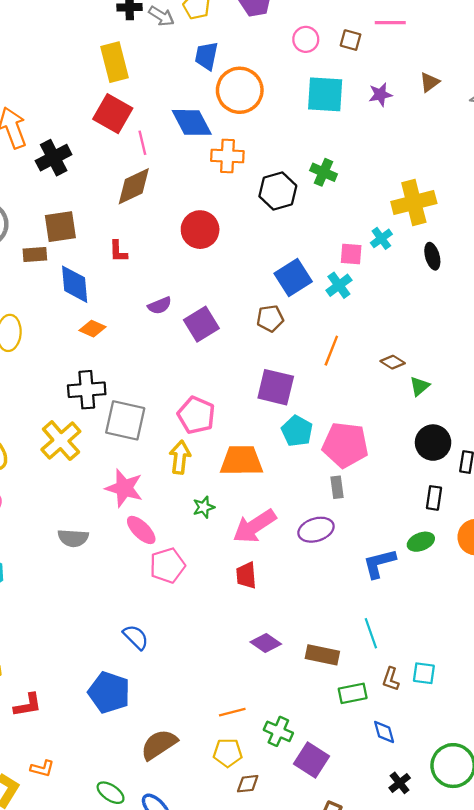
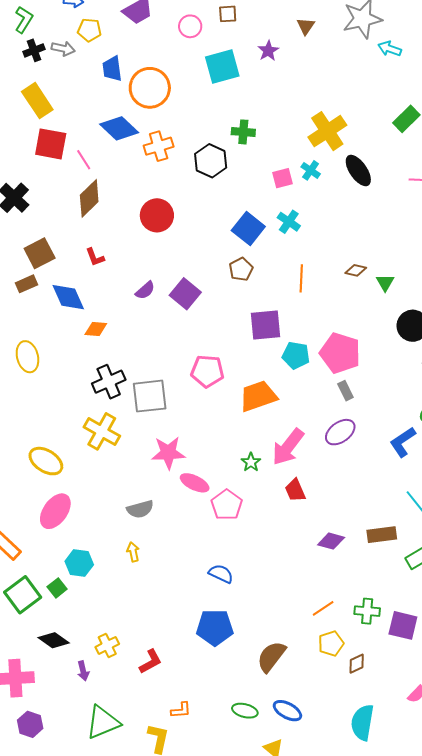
pink square: (351, 254) -> (283, 178), moved
black ellipse: (432, 256) -> (358, 171), size x1.4
pink pentagon: (345, 445) -> (340, 353), turned 30
yellow arrow: (180, 457) -> (133, 552), moved, size x0.7
green star: (204, 507) -> (251, 462), moved

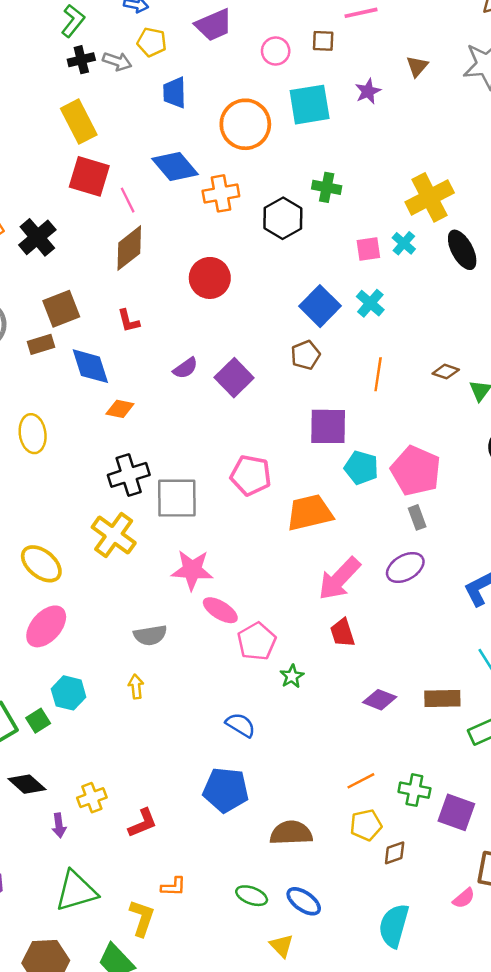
orange circle: (150, 88) -> (245, 124), moved
green star: (251, 462) -> (292, 676), moved
brown semicircle: (271, 657) -> (291, 833), turned 44

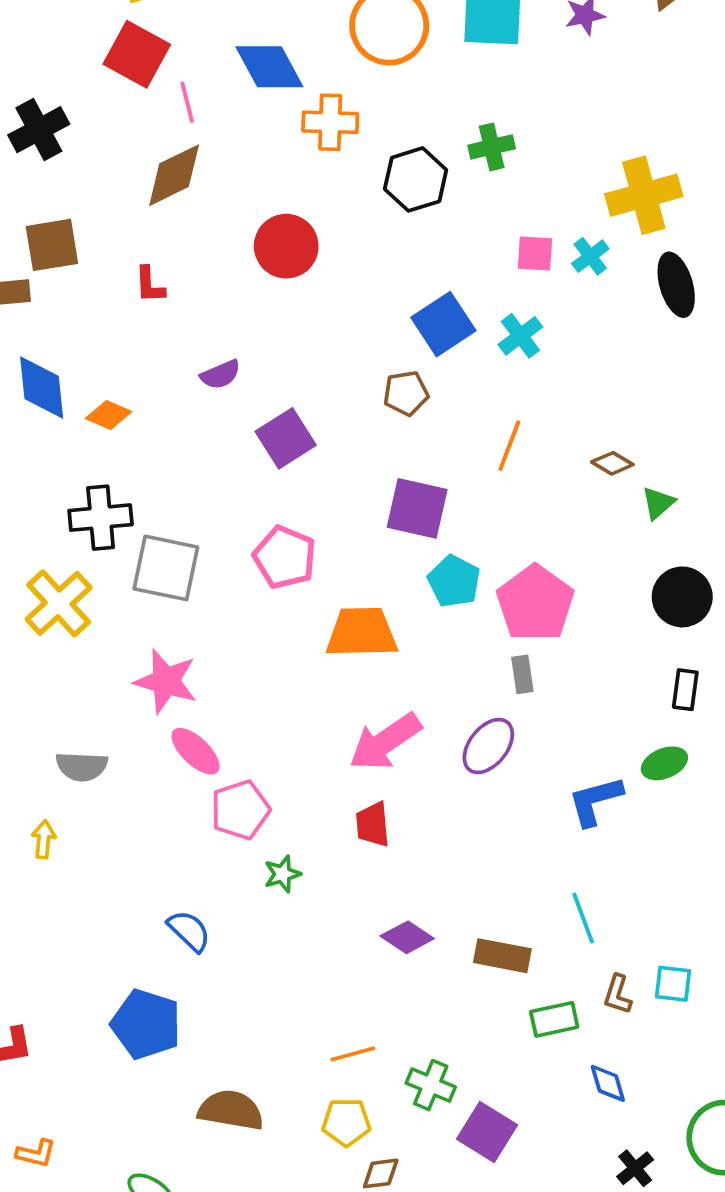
green cross: (327, 187) -> (492, 147), turned -36
blue diamond: (90, 366) -> (42, 387), moved
purple square: (234, 378) -> (286, 438), moved
purple ellipse: (405, 567) -> (488, 746), turned -33

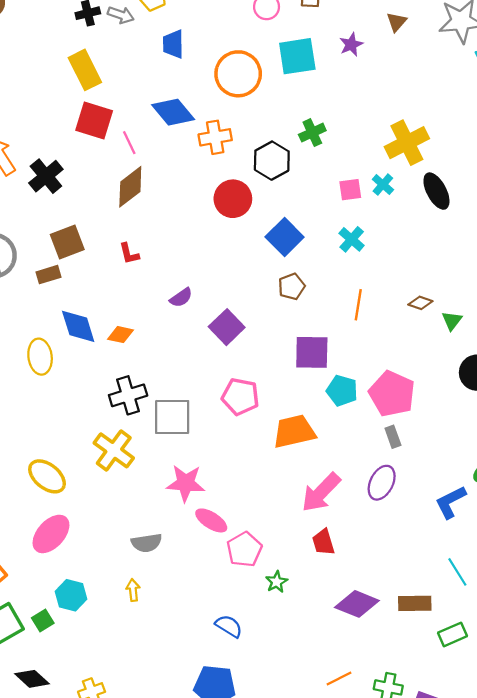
red circle: (286, 246) -> (233, 199), moved
blue square: (443, 324) -> (285, 237), moved
purple diamond: (407, 937) -> (357, 604), size x1.4

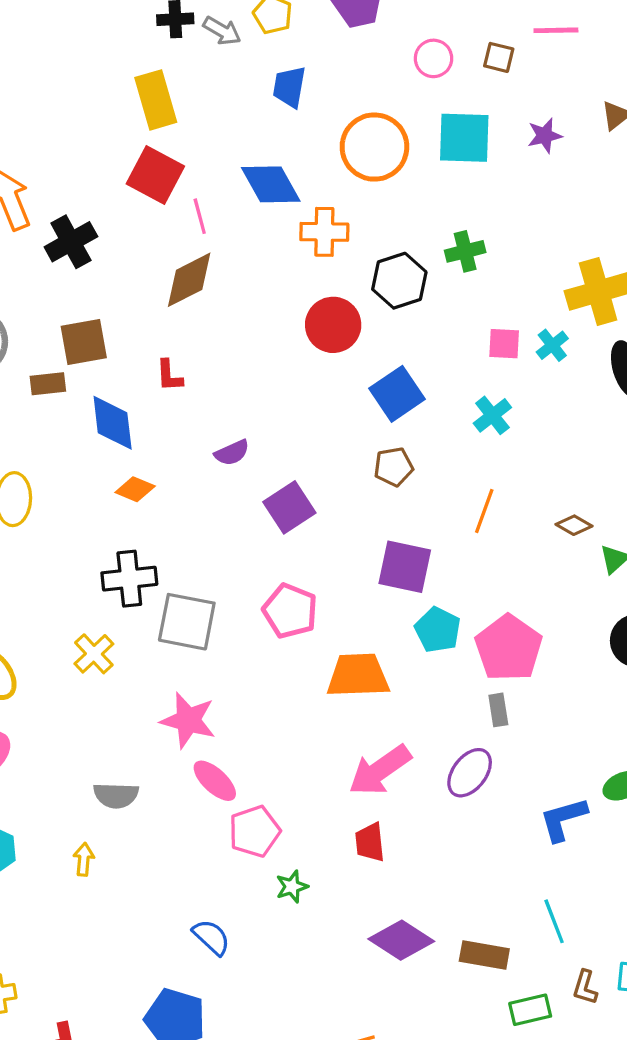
blue diamond: (78, 326) -> (113, 423), moved
yellow cross: (114, 450) -> (94, 654), size x0.7

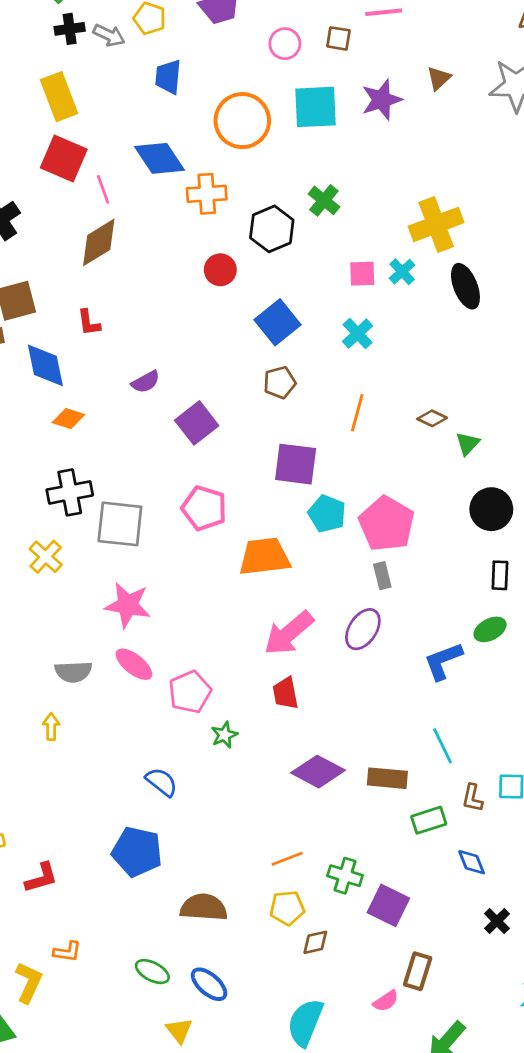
purple star: (545, 136) -> (382, 100), size x1.4
green cross: (465, 251) -> (324, 200), turned -32
red circle: (333, 325) -> (220, 270), size x0.7
pink ellipse: (215, 781) -> (134, 664), moved

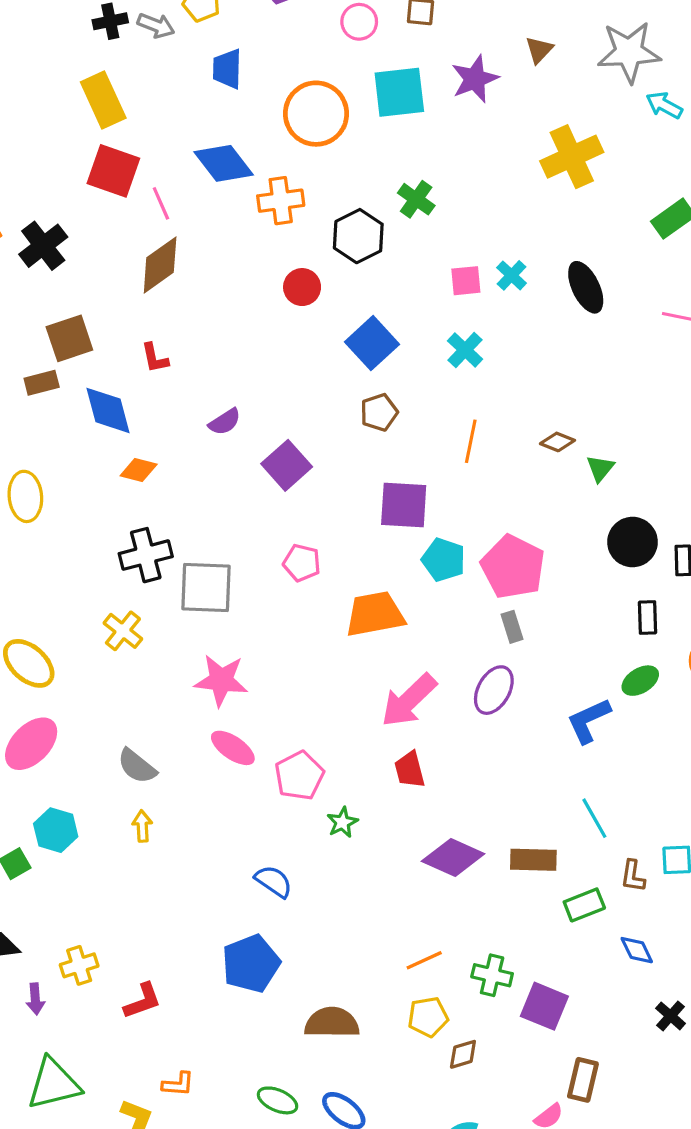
yellow cross: (436, 224) -> (572, 157), moved
pink pentagon: (204, 508) -> (302, 563), size x0.7
gray semicircle: (73, 672) -> (137, 766), moved, turned 45
blue pentagon: (137, 852) -> (251, 964), turned -30

